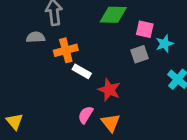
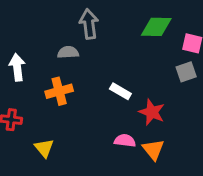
orange cross: (66, 50) -> (59, 91), moved
pink semicircle: (86, 115) -> (125, 141), turned 66

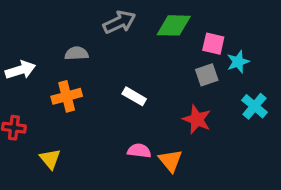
gray arrow: (89, 24) -> (119, 22), moved, turned 72
white arrow: (17, 67) -> (20, 70), turned 80
red star: (152, 112) -> (197, 119), moved

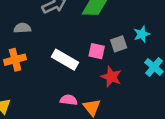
pink square: (213, 44) -> (97, 51), moved
white rectangle: (134, 96) -> (65, 60), size x1.5

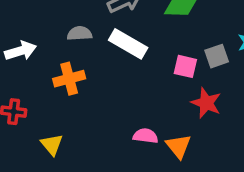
white rectangle: (65, 60) -> (128, 44), moved

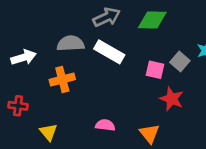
gray semicircle: (80, 34) -> (71, 44), size x1.4
gray square: (217, 56) -> (180, 62), turned -30
pink semicircle: (145, 136) -> (105, 125), moved

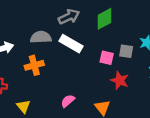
green diamond: (152, 20) -> (105, 19), turned -30
gray square: (180, 62) -> (126, 51), turned -32
pink semicircle: (105, 125) -> (68, 101), turned -48

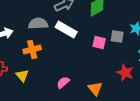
red star: (120, 80) -> (125, 72), moved
yellow triangle: (23, 106) -> (22, 76), moved

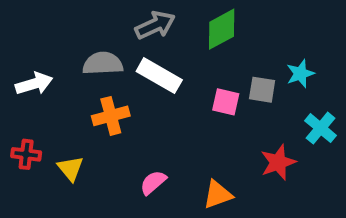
orange cross: (32, 50) -> (111, 116), moved
red star: (125, 72) -> (278, 162), turned 30
orange triangle: (95, 88) -> (218, 195), turned 49

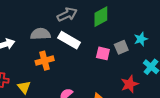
gray square: (262, 90) -> (121, 47), turned -32

